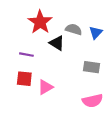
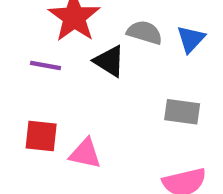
purple line: (26, 55) -> (46, 66), moved
pink triangle: (45, 87) -> (85, 154), turned 42

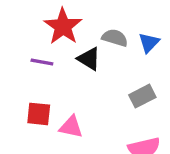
gray rectangle: (182, 112) -> (142, 96), turned -35

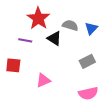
red square: (39, 114) -> (13, 65), moved
pink triangle: (71, 127) -> (43, 80), turned -35

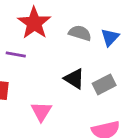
black triangle: (54, 38) -> (74, 79), moved
pink triangle: (43, 80) -> (41, 112), turned -35

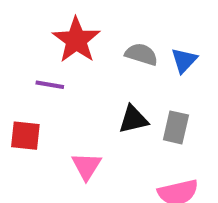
black triangle: (74, 79) -> (133, 119), turned -45
gray rectangle: (104, 84) -> (176, 127), turned -50

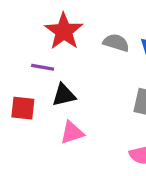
black triangle: (133, 119) -> (64, 95), moved
pink triangle: (86, 166) -> (72, 133), turned 40

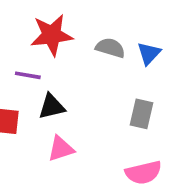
red star: (64, 31) -> (52, 35), turned 30

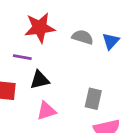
gray rectangle: (142, 114) -> (93, 99), moved

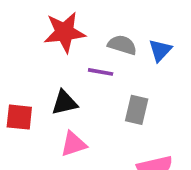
purple line: (22, 57) -> (101, 72), moved
gray rectangle: (93, 99) -> (137, 110), moved

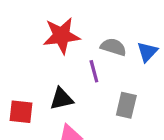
purple line: (101, 72) -> (94, 71), turned 65

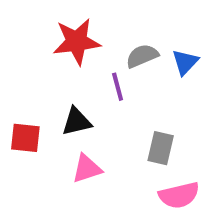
gray semicircle: (113, 47) -> (142, 56), turned -40
gray rectangle: (126, 105) -> (161, 148), moved

